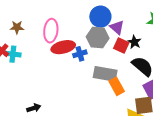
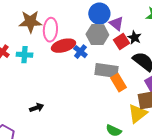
brown star: (17, 27) -> (30, 22), moved, size x1.6
red square: (121, 45) -> (121, 42), turned 35
cyan cross: (13, 54) -> (24, 55), moved
blue cross: (80, 54) -> (80, 52), turned -32

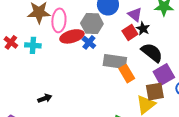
purple triangle: (116, 24) -> (135, 15), moved
gray hexagon: (97, 35) -> (92, 23), moved

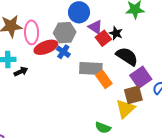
purple triangle: (135, 15) -> (95, 27), moved
black arrow: (45, 98) -> (21, 71), moved

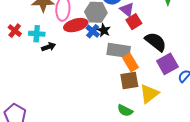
black star: (116, 33) -> (104, 30), moved
brown square: (133, 95) -> (129, 81), moved

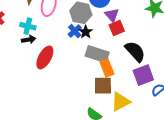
red ellipse: (76, 25) -> (45, 57), moved, turned -55
cyan cross: (37, 34) -> (28, 26), moved

